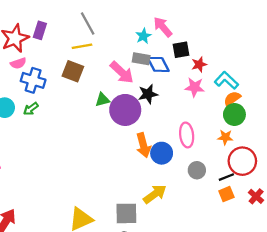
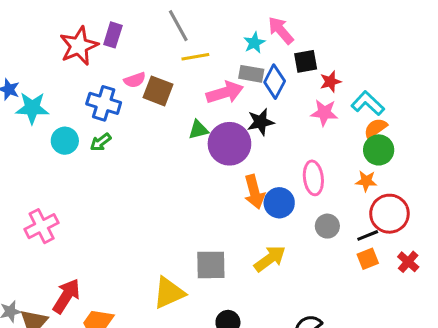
yellow line: (82, 46) -> (195, 57), moved
pink semicircle: (18, 63) -> (135, 80), moved
blue diamond: (158, 64) -> (275, 82), turned 55
pink arrow: (122, 72) -> (225, 92), turned -60
gray square: (126, 213) -> (211, 265), moved

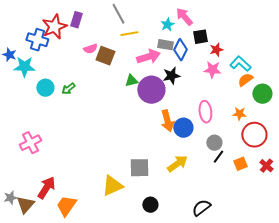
blue cross: (104, 103) -> (37, 40), moved
green circle: (379, 150) -> (262, 94), moved
black line: (368, 235) -> (218, 157), moved, turned -32

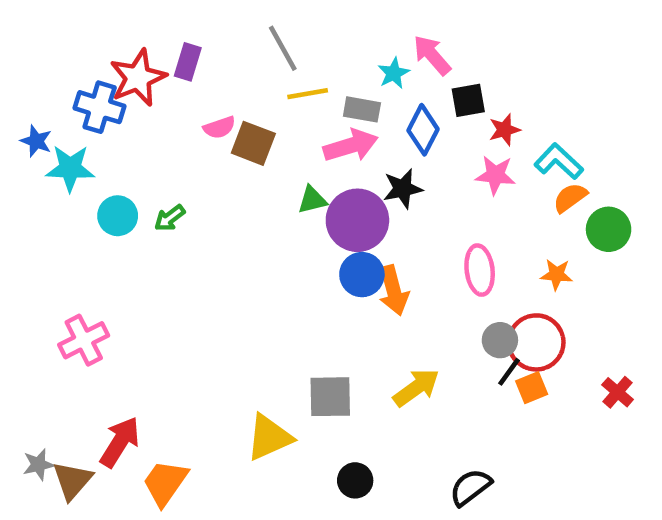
gray rectangle: (165, 45) -> (362, 109), moved
blue circle: (183, 128) -> (362, 275), moved
red circle: (254, 135) -> (536, 342), moved
orange square: (240, 164) -> (532, 388), moved

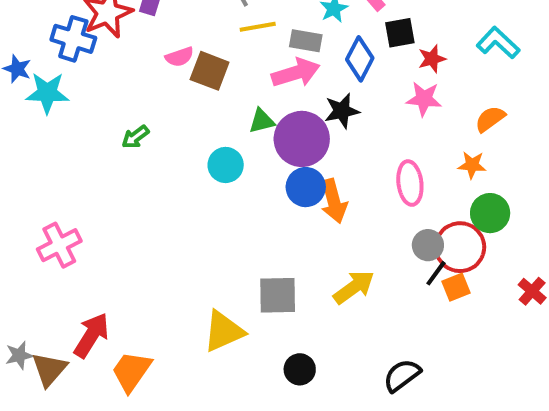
cyan L-shape: (559, 161) -> (498, 43), moved
cyan circle: (118, 216) -> (226, 165), moved
green circle: (609, 229) -> (490, 213), moved
orange star: (556, 275) -> (472, 165), moved

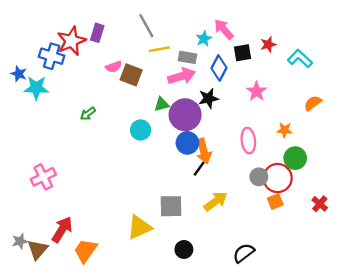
red star: (432, 59) -> (268, 45), moved
pink star: (424, 99) -> (257, 91), turned 30
orange semicircle: (490, 119) -> (313, 103), moved
black line: (436, 273) -> (199, 169), moved

